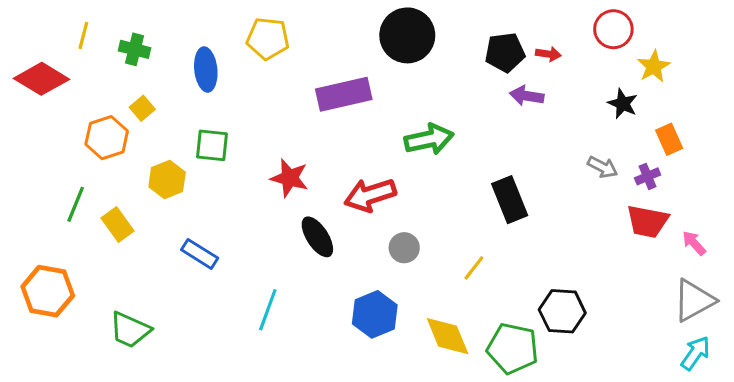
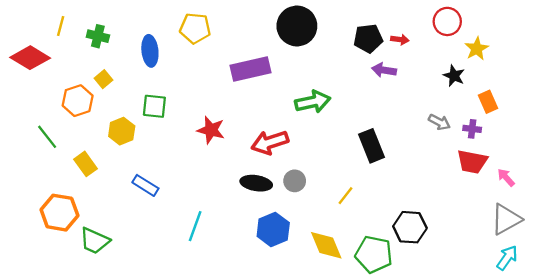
purple cross: (648, 176) -> (472, 129), turned 30
green line: (76, 204) -> (47, 137), moved, turned -60
black ellipse: (317, 237) -> (256, 183), moved, turned -48
orange hexagon: (48, 291) -> (59, 213), moved

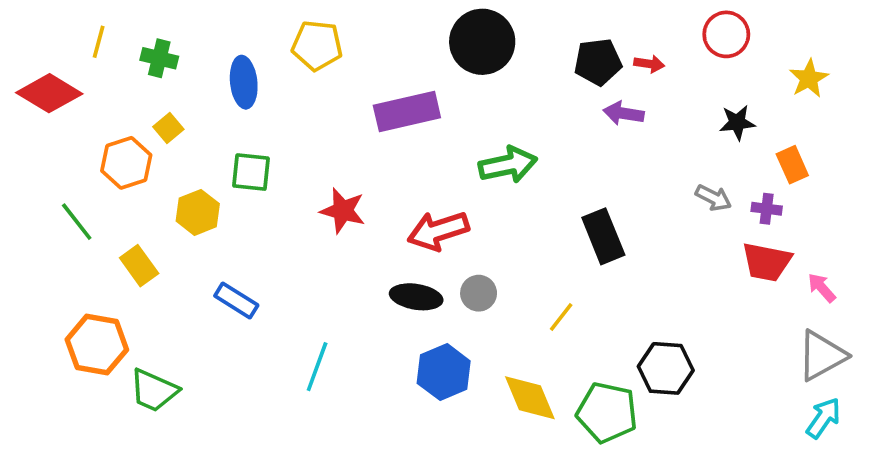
yellow star: (477, 49) -> (809, 78), moved
black star: (454, 76) -> (737, 123), turned -30

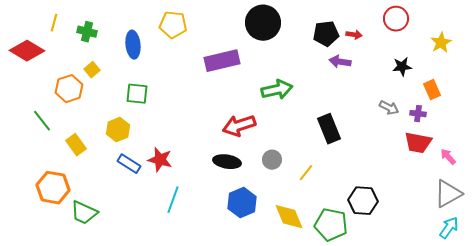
red star: (343, 211) -> (160, 160), moved
yellow hexagon: (198, 212) -> (118, 130), moved
gray circle: (479, 293) -> (272, 160), moved

